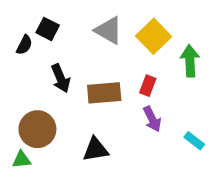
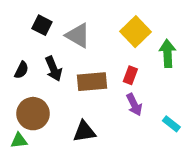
gray triangle: (109, 30) -> (78, 35), moved
black semicircle: (24, 45) -> (21, 70), moved

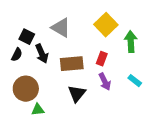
black square: (42, 25) -> (27, 37), moved
cyan rectangle: (171, 124) -> (135, 81), moved
black triangle: (84, 132) -> (77, 94), moved, turned -42
green triangle: (19, 140) -> (38, 110), moved

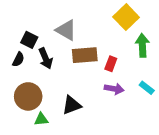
yellow square: (106, 25) -> (126, 17), moved
brown rectangle: (72, 64) -> (85, 55), moved
purple arrow: (105, 82) -> (114, 89), turned -54
black triangle: (77, 94) -> (72, 105), moved, turned 30

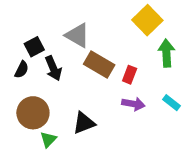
black square: (29, 40) -> (34, 47), turned 35
brown rectangle: (85, 55) -> (99, 65), turned 35
green triangle: (41, 119) -> (48, 140), turned -40

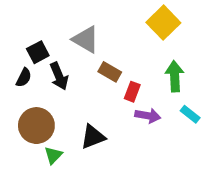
green arrow: (166, 53) -> (175, 76), moved
brown rectangle: (99, 65) -> (110, 72), size x0.7
red rectangle: (130, 75) -> (132, 92), moved

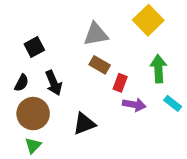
gray triangle: (86, 39) -> (96, 34), moved, turned -40
black arrow: (59, 76) -> (54, 83), moved
black semicircle: (24, 78) -> (22, 83), moved
green triangle: (53, 155) -> (33, 146), moved

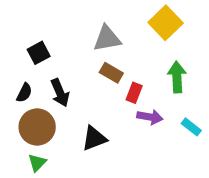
cyan rectangle: (173, 103) -> (191, 127), moved

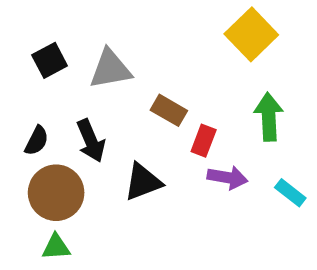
gray triangle: (107, 38) -> (110, 69), moved
black square: (39, 53) -> (50, 60), moved
black triangle: (94, 138) -> (143, 182), moved
green triangle: (37, 163) -> (56, 247), turned 42

